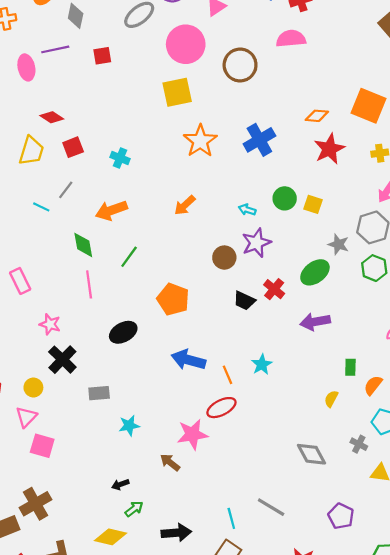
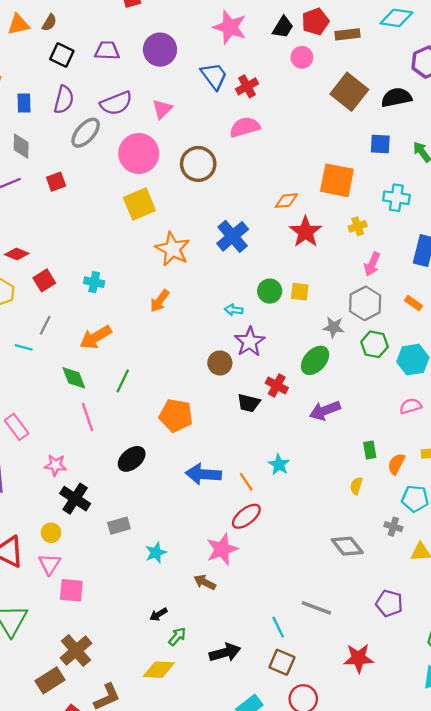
orange arrow: (185, 205) -> (160, 301), moved

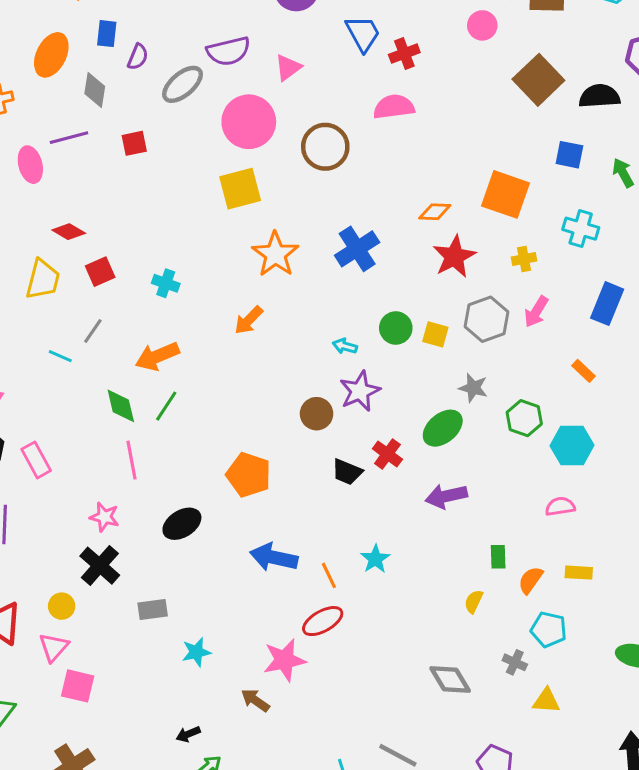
purple semicircle: (64, 100) -> (138, 57), moved, size x0.7
gray hexagon: (365, 303) -> (486, 319), moved
green line: (123, 381) -> (166, 406), moved
pink star: (55, 465) -> (104, 517), moved

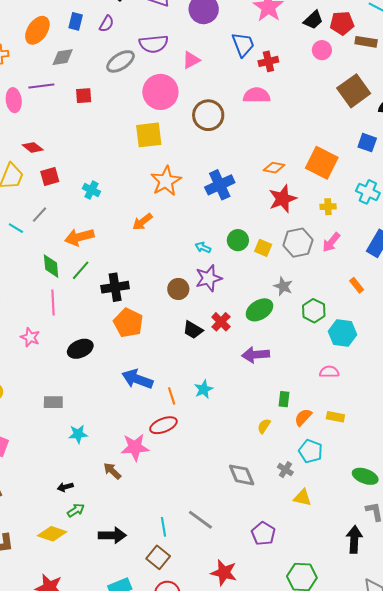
purple semicircle: (138, 57) -> (107, 24), moved
gray diamond: (95, 90) -> (63, 57), turned 65
black cross: (100, 566) -> (115, 287), moved, turned 32

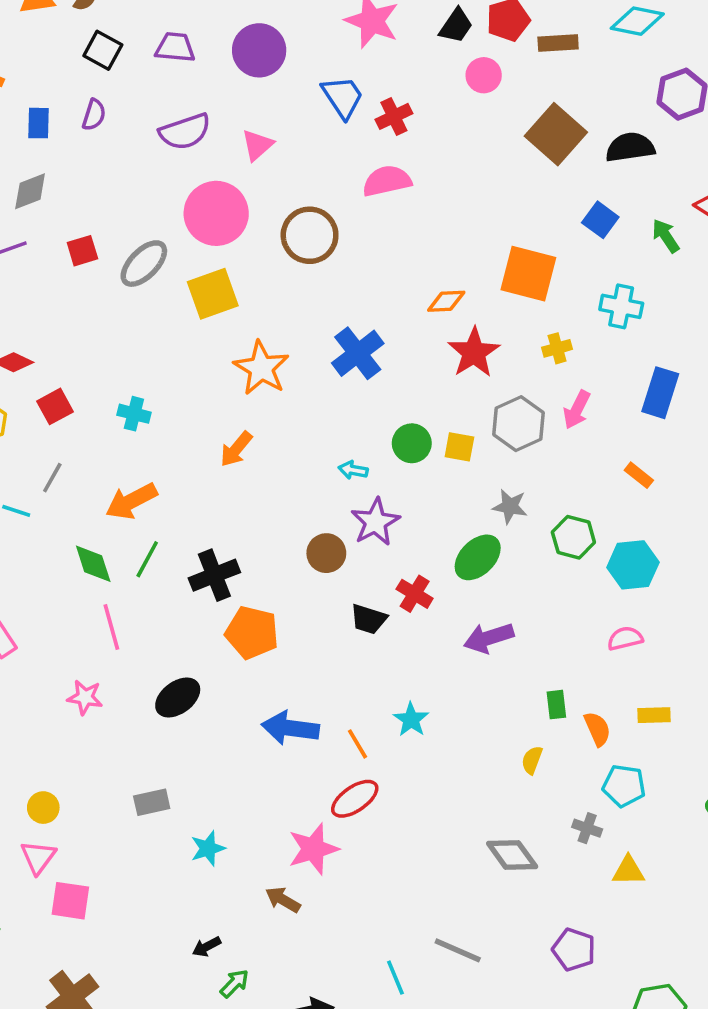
gray ellipse: (121, 61) -> (144, 264), moved
blue square: (367, 143) -> (600, 220), turned 30
orange semicircle: (303, 417) -> (597, 729), turned 126

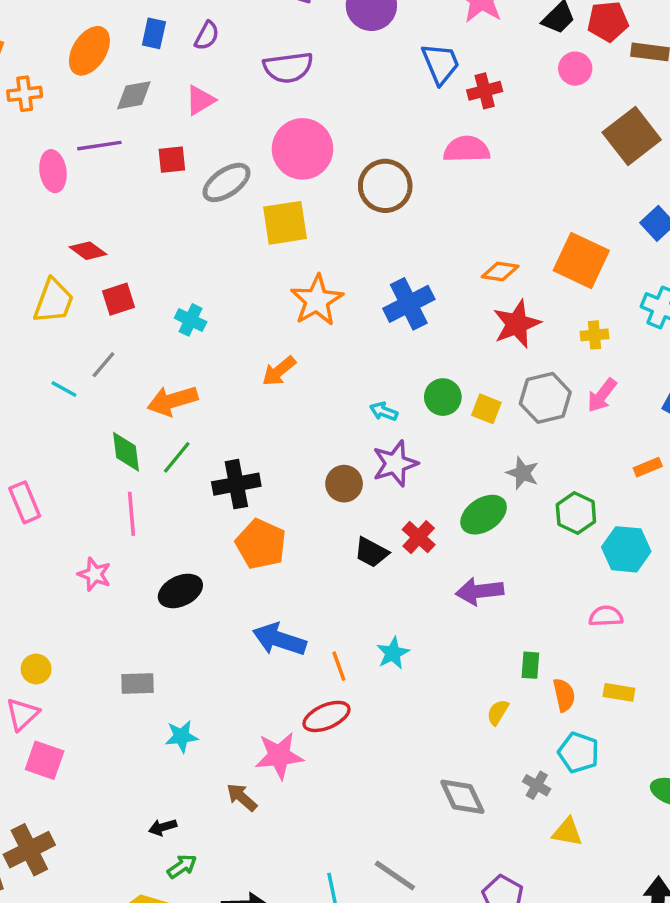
pink triangle: (257, 145) -> (200, 100), moved
orange rectangle: (639, 475) -> (648, 467), turned -72

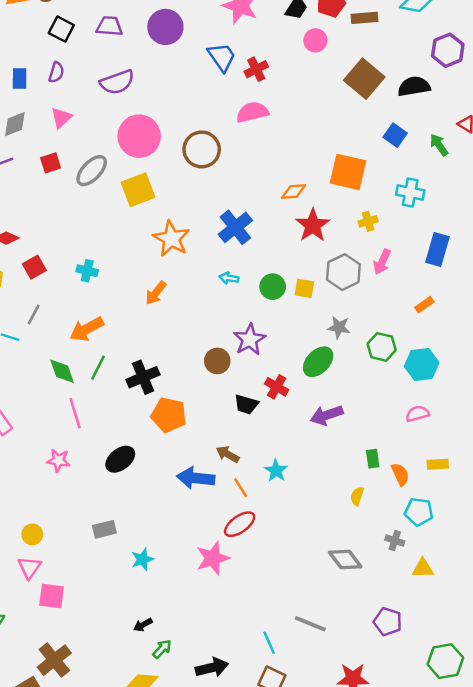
cyan arrow: (384, 411) -> (229, 278), moved
brown arrow: (242, 797) -> (228, 454), moved

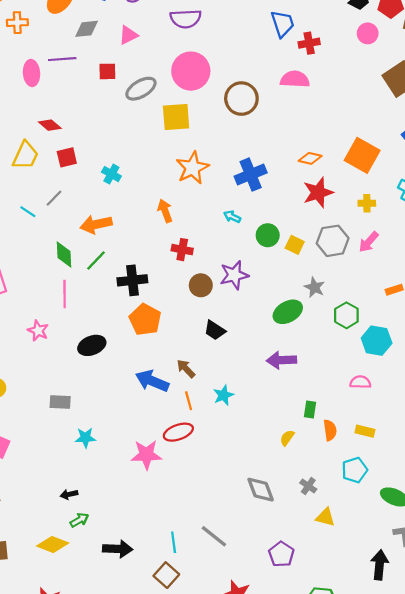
orange arrow: (156, 293) -> (165, 211), turned 105
red cross: (277, 387) -> (182, 250), moved, turned -36
cyan pentagon: (419, 512) -> (355, 470), moved, turned 30

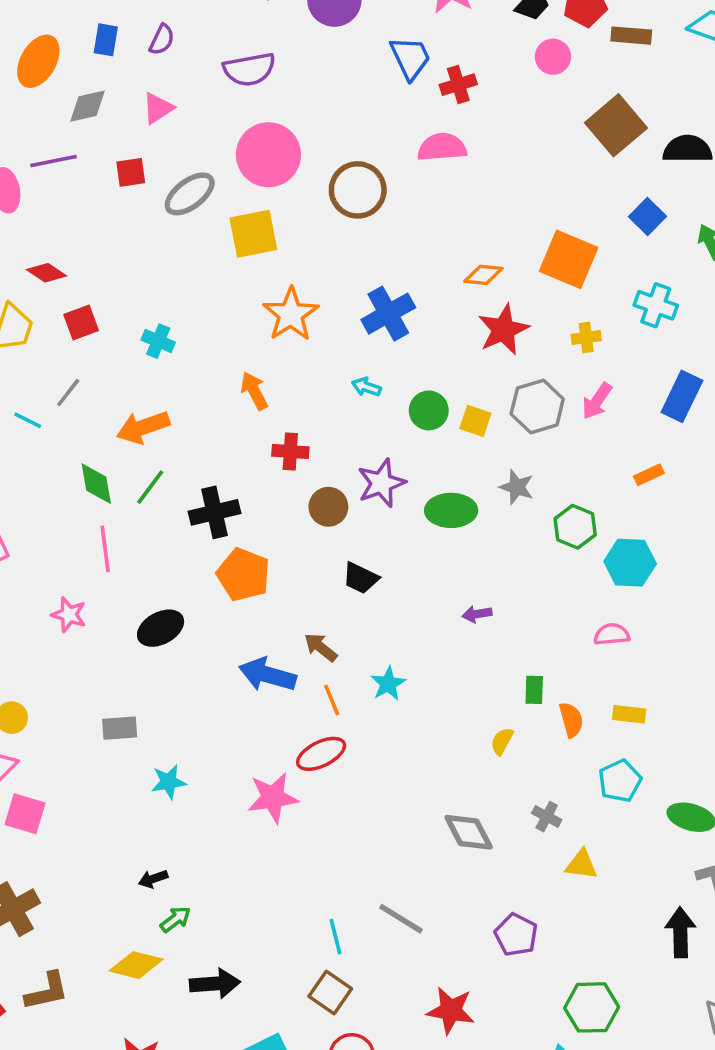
green ellipse: (288, 312) -> (451, 510), moved, turned 36
purple arrow: (281, 360) -> (477, 614), size x0.6
black arrow: (118, 549) -> (215, 984), moved

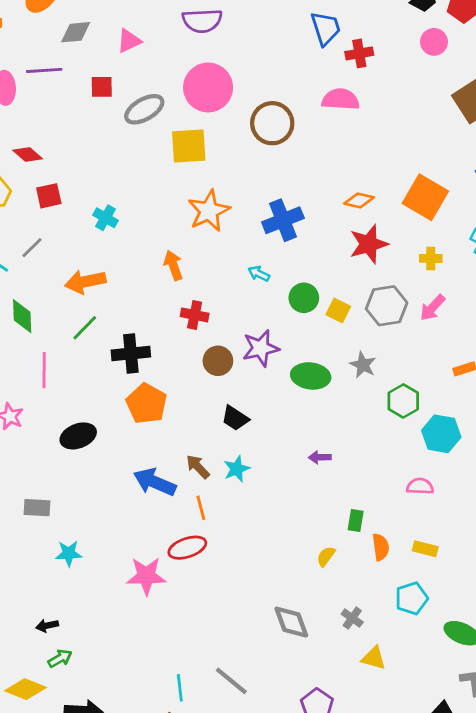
green diamond: (96, 484) -> (22, 316), moved
cyan star: (388, 684) -> (237, 469), moved

